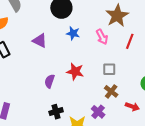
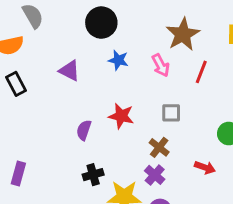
brown cross: (111, 91) -> (159, 147), moved

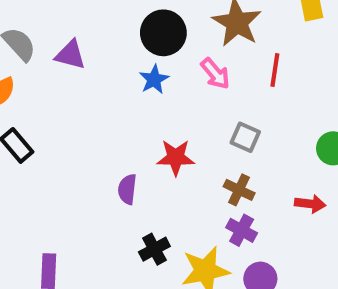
black circle: (101, 23) -> (163, 33), moved
blue star: (118, 60) -> (154, 79), turned -30
purple triangle: (69, 71) -> (70, 55), moved
gray square: (171, 113) -> (245, 137), turned 36

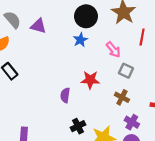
pink arrow: (215, 74) -> (113, 50), moved
purple cross: (242, 230) -> (132, 122), moved

